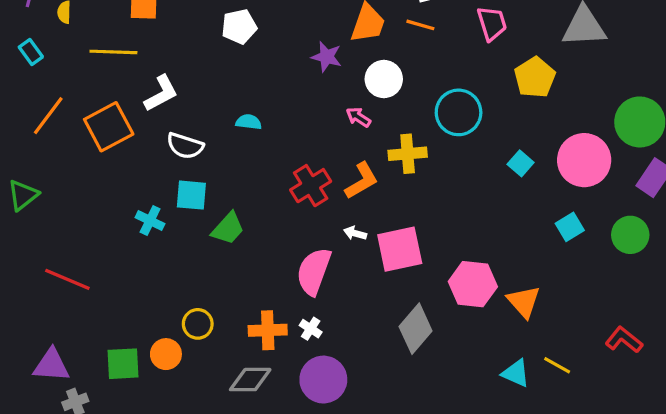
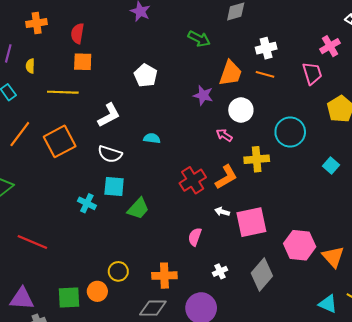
white pentagon: (239, 27) -> (146, 75), turned -30
white L-shape: (161, 93) -> (109, 115), moved
pink semicircle: (314, 271) -> (195, 237), size x0.6
white cross: (311, 329) -> (220, 271), moved, turned 32

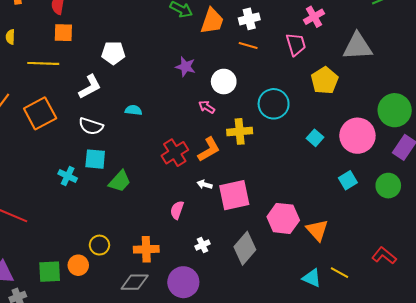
orange trapezoid: (230, 73) -> (212, 21), moved
white pentagon: (146, 75) -> (113, 53), moved, turned -30

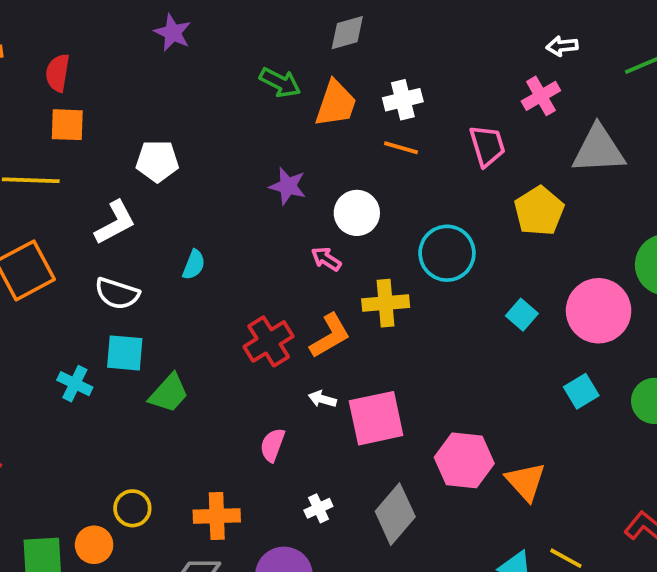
pink cross: (314, 17) -> (541, 96), moved
cyan semicircle: (133, 110) -> (194, 265), turned 105

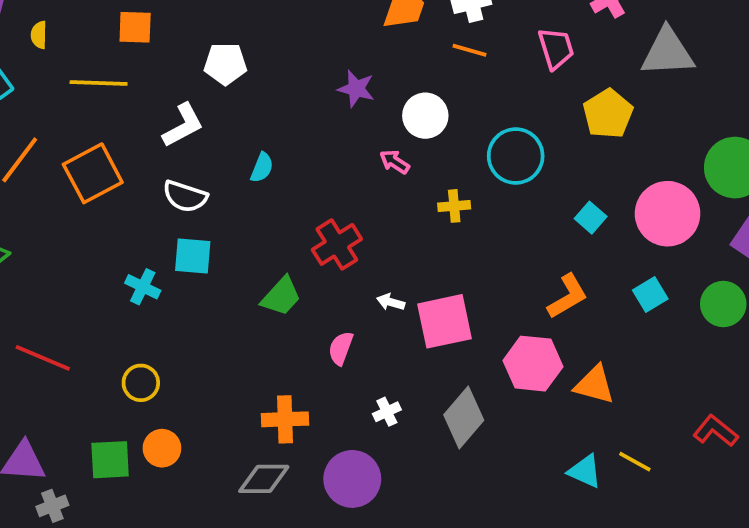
yellow cross: (386, 303) -> (454, 206), size x0.7
orange L-shape: (330, 336) -> (568, 296), moved
green trapezoid: (169, 393) -> (281, 296), moved
orange triangle: (526, 481) -> (594, 385), turned -33
yellow circle: (132, 508) -> (141, 383), moved

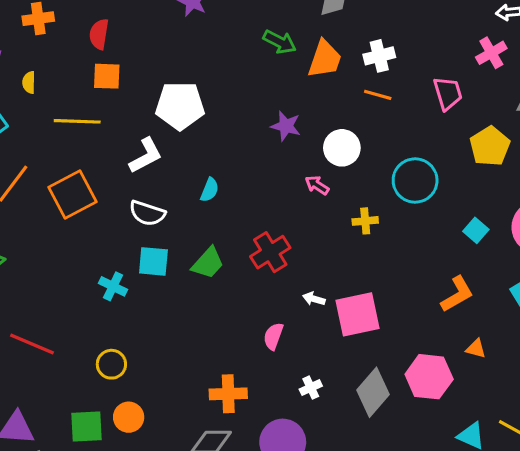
white pentagon: (225, 64) -> (180, 106), size x1.4
green trapezoid: (281, 296) -> (208, 263), moved
pink hexagon: (533, 364) -> (429, 377), moved
orange triangle: (594, 385) -> (476, 349), moved, size x0.6

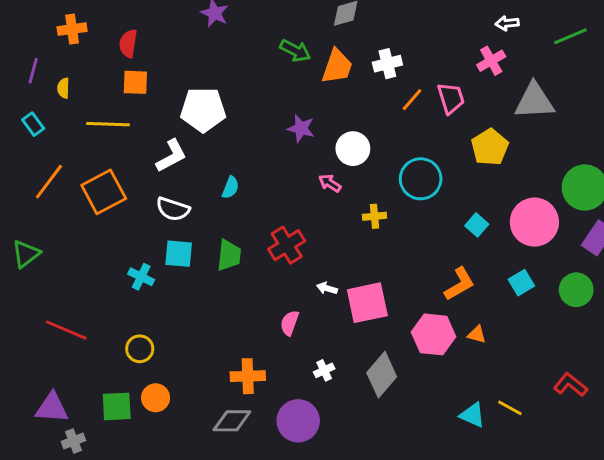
orange line: (378, 95) -> (412, 100), moved, turned -65
green trapezoid: (208, 263) -> (229, 255), turned -36
pink hexagon: (429, 377) -> (434, 334), moved

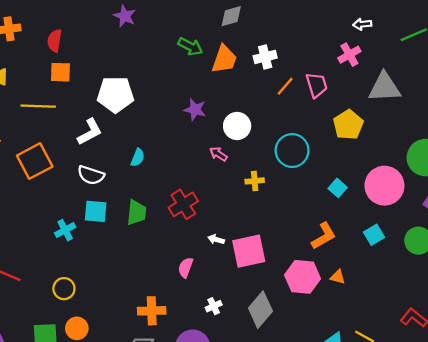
cyan cross: (141, 277) -> (65, 230), turned 36

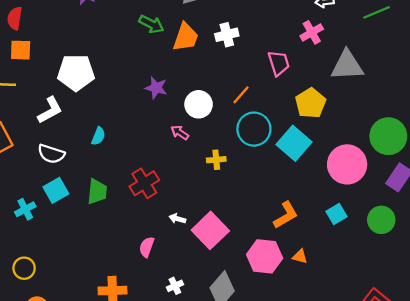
orange line: (285, 86) -> (241, 95), moved
cyan square: (338, 188) -> (294, 143), moved, size x1.8
cyan square: (96, 211) -> (56, 190), turned -35
pink square: (249, 251) -> (210, 230), turned -32

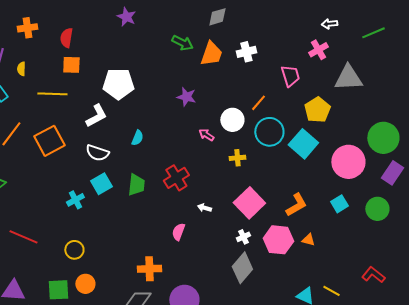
white circle: (199, 104) -> (232, 120), moved
pink square: (210, 230) -> (249, 203), moved
white cross: (175, 286) -> (243, 237), moved

